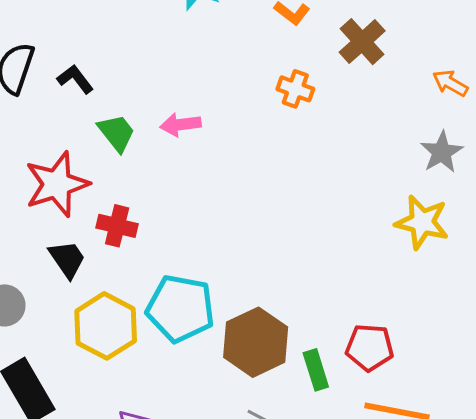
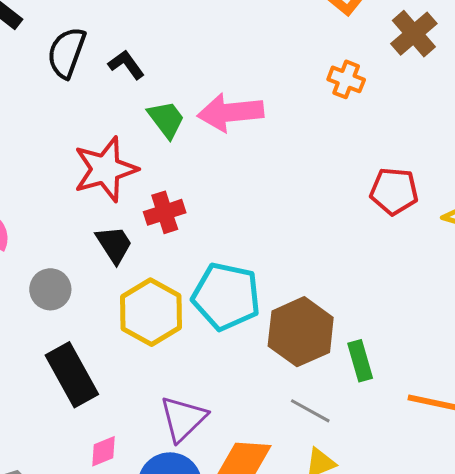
pink arrow: (180, 125) -> (230, 112), size x1.6
red cross: (117, 226) -> (165, 212), turned -33
red pentagon: (370, 348) -> (394, 191), moved

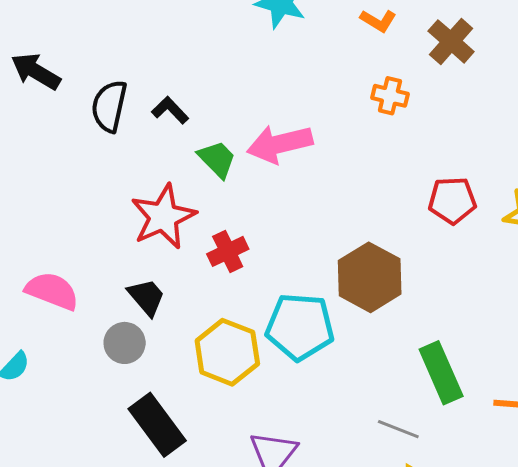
black trapezoid: (114, 244) -> (146, 297), moved
brown hexagon: (301, 332) -> (370, 277), moved
green rectangle: (360, 361) -> (441, 373), size x1.5

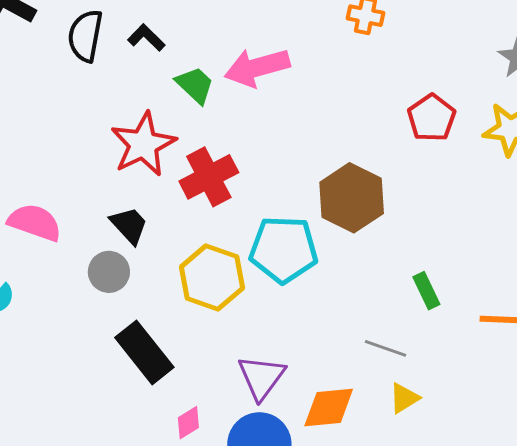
red pentagon: (452, 200) -> (432, 118), turned -30
red cross: (228, 251) -> (209, 177), size x1.4
green rectangle: (441, 373) -> (426, 291), size x0.6

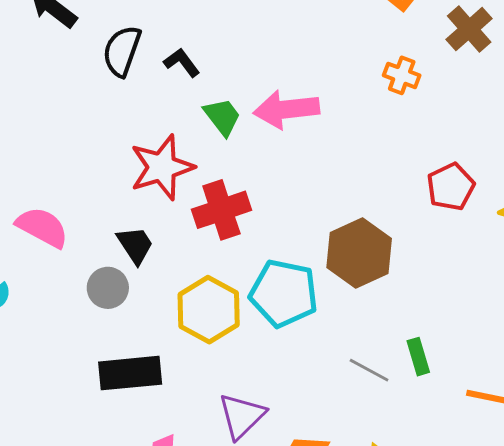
gray line: (385, 348) -> (369, 370), moved
black rectangle: (144, 352) -> (130, 373), turned -66

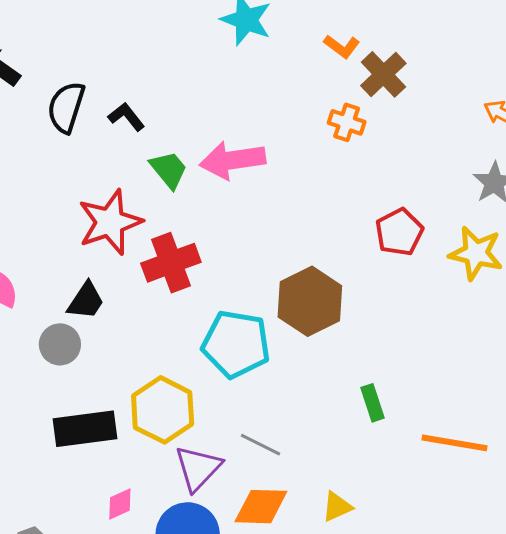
brown cross: (469, 29) -> (383, 74), moved
black trapezoid: (135, 245) -> (86, 301), turned 69
yellow hexagon: (209, 310) -> (163, 410), moved
gray line: (369, 370) -> (260, 445), moved

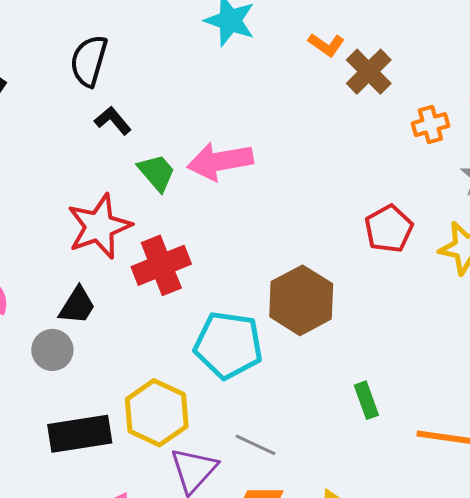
black semicircle: (66, 107) -> (89, 61), moved
orange cross: (347, 122) -> (430, 125), moved, turned -33

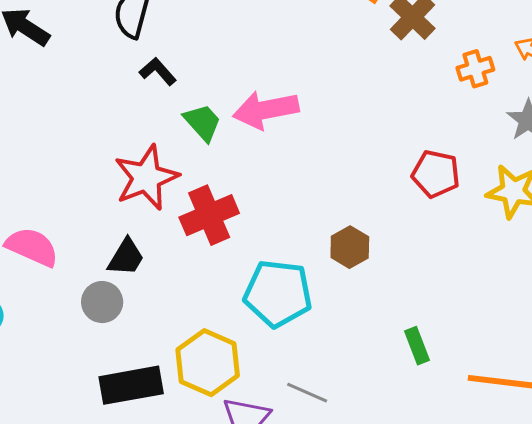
red pentagon: (389, 229) -> (436, 174), turned -30
brown hexagon: (301, 300) -> (350, 247), size x0.6

